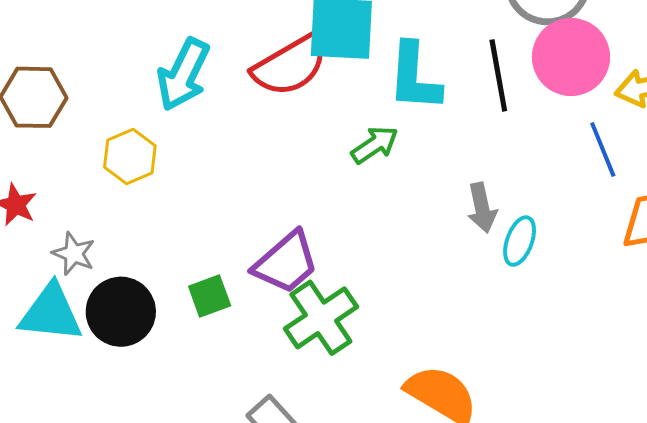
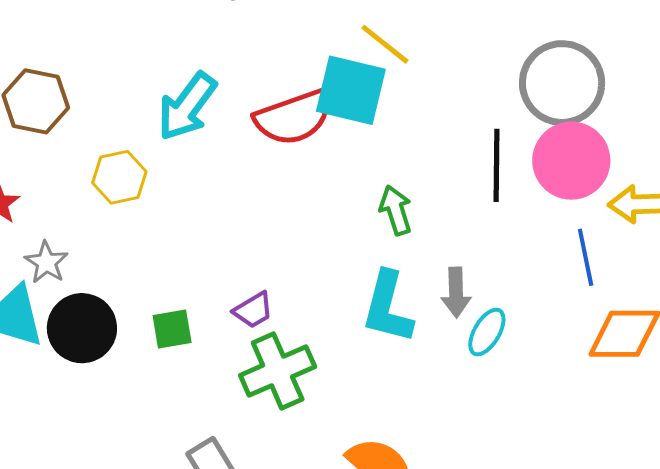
cyan L-shape: (414, 77) -> (388, 307), moved
green arrow: (375, 145) -> (396, 210), moved, turned -84
purple trapezoid: (286, 263) -> (253, 310), size x0.6

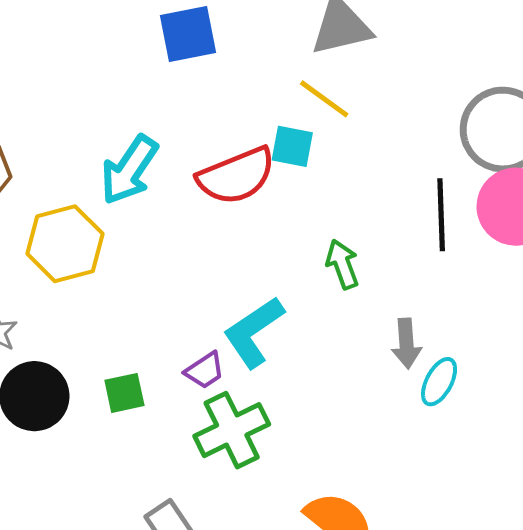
cyan square: (351, 90) -> (292, 146), size x0.6
yellow hexagon: (119, 177) -> (65, 244), size x1.4
cyan L-shape: (388, 307) -> (254, 332), moved, turned 44

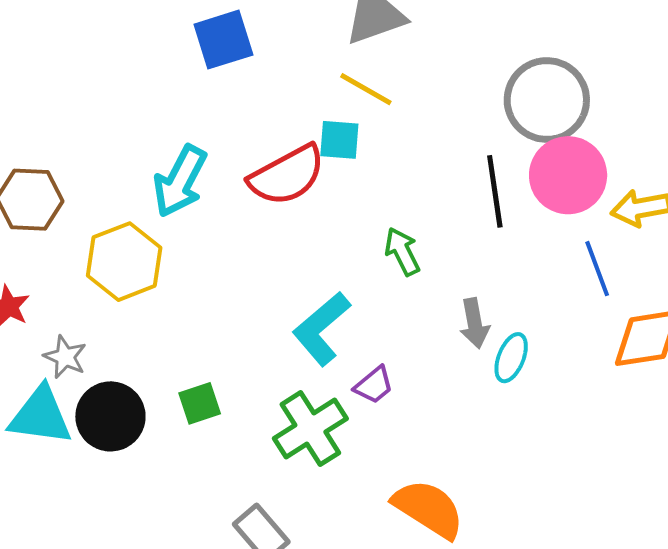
purple trapezoid: (205, 370) -> (374, 385), moved

